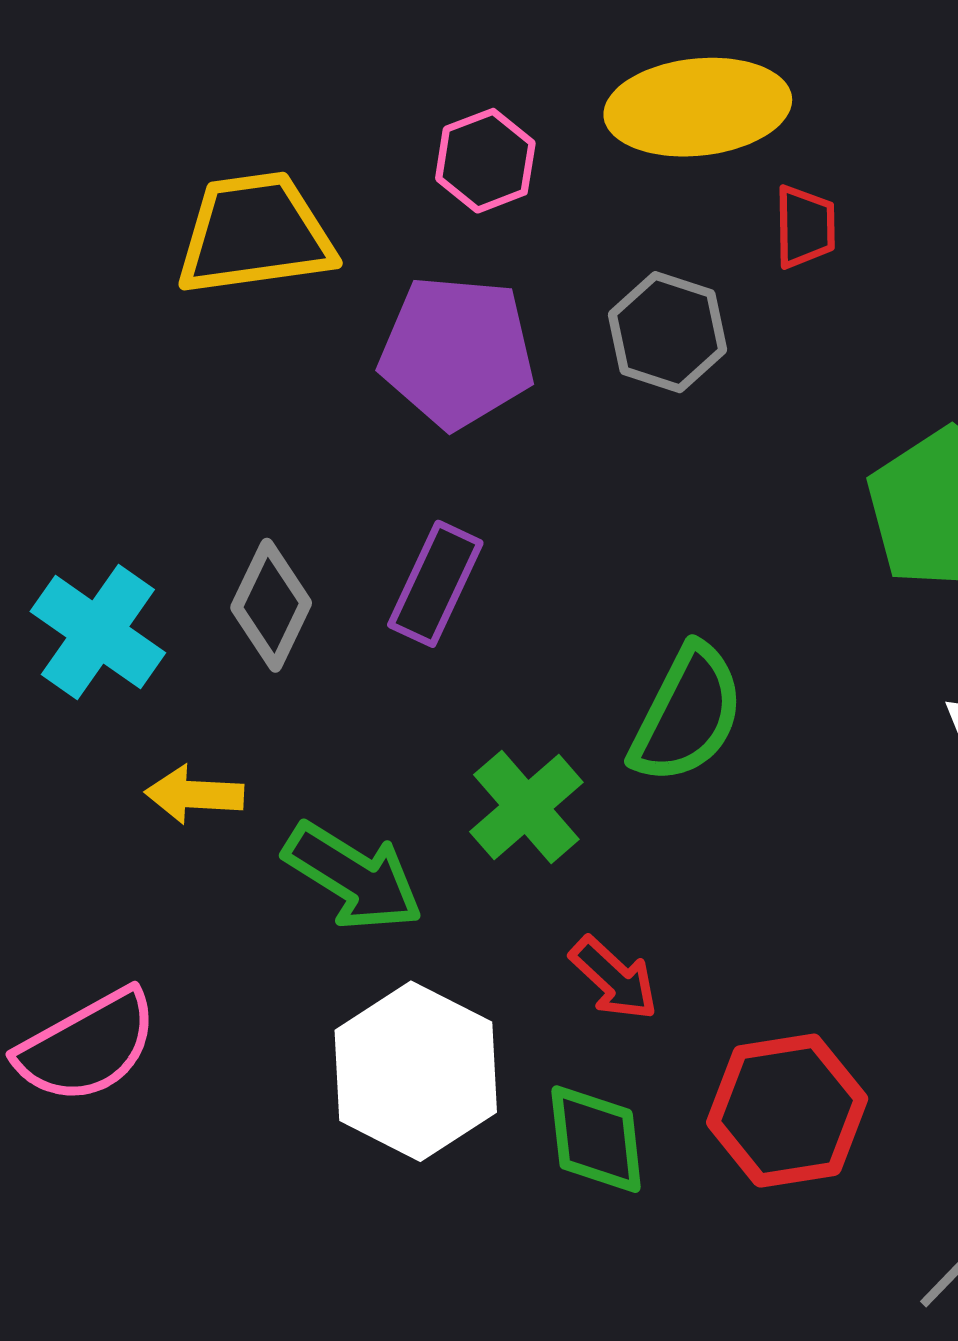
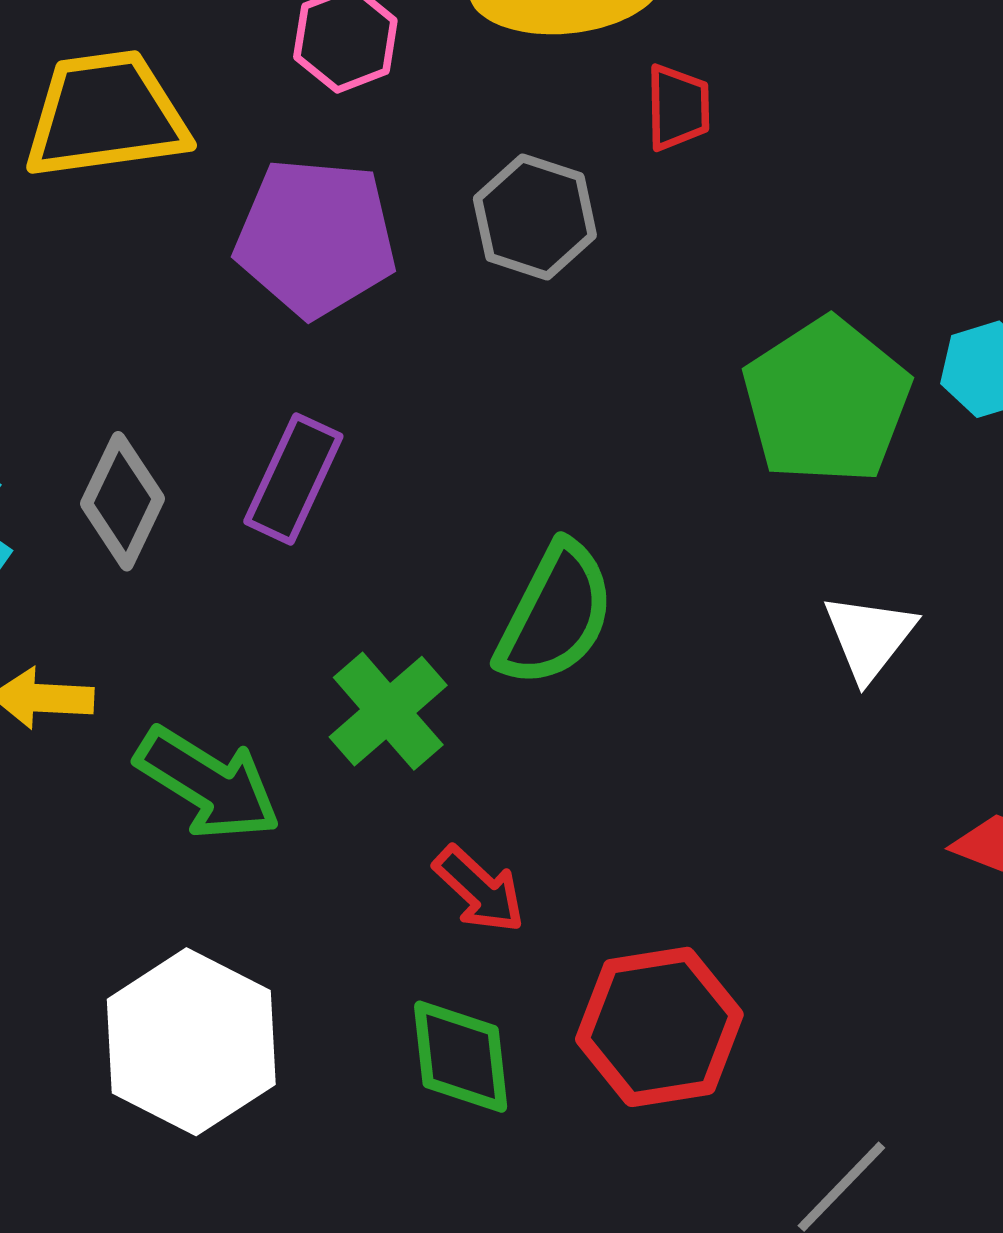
white hexagon: (416, 1071) -> (191, 1042), moved

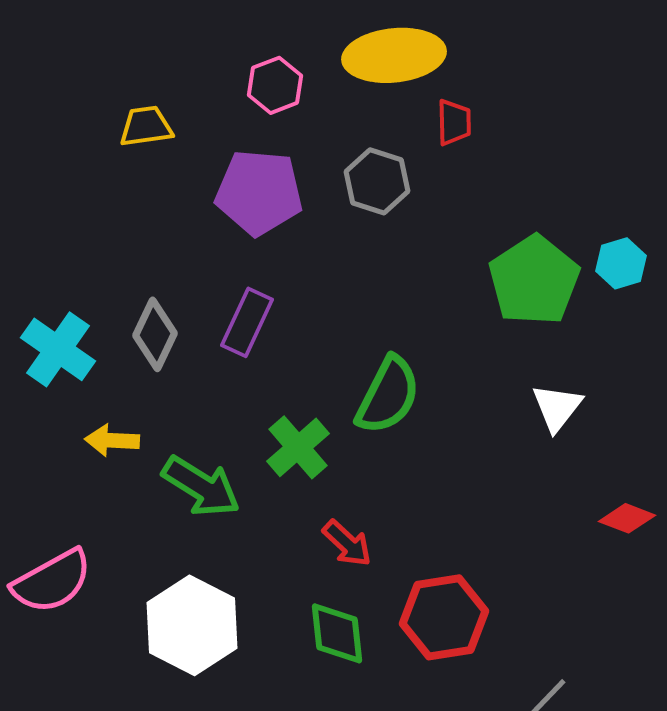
yellow trapezoid: (106, 115) -> (146, 126), size x0.6

